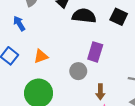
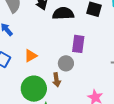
brown arrow: (100, 92) -> (57, 80), moved

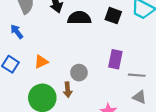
purple rectangle: (78, 44) -> (115, 59), moved

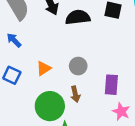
purple rectangle: (115, 59) -> (111, 85), moved
gray circle: (79, 73) -> (78, 66), moved

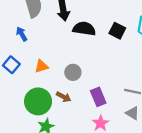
purple rectangle: (111, 85) -> (98, 97), turned -42
brown arrow: (75, 94) -> (64, 97), turned -64

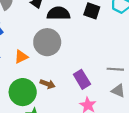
gray circle: (73, 72) -> (47, 42), moved, size x1.6

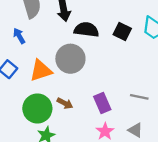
orange triangle: (21, 57) -> (41, 71), size x1.5
gray triangle: (118, 91) -> (135, 130), moved

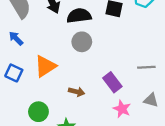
gray circle: (70, 59) -> (82, 42), moved, size x0.7
green circle: (37, 108) -> (38, 112), moved, size x0.7

